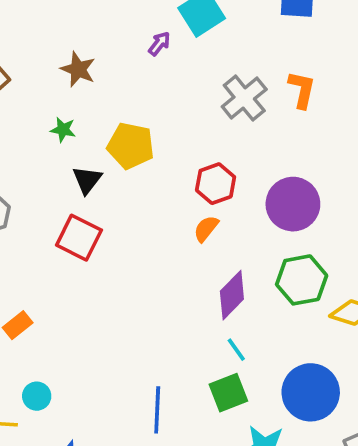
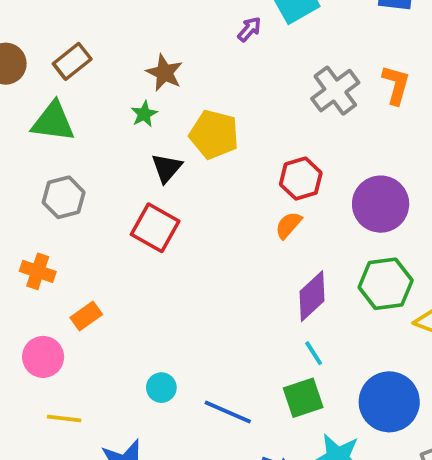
brown star: (78, 69) -> (164, 73), moved
green star: (63, 130) -> (144, 114), turned 30
cyan circle: (37, 396) -> (161, 388), moved
blue line: (157, 410) -> (228, 412), turned -72

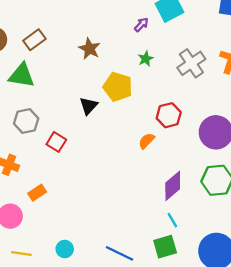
green star: (144, 114) -> (146, 59), moved
orange semicircle: (288, 225) -> (146, 141), moved
red square: (155, 228) -> (56, 142), moved, size x0.7
cyan circle: (161, 388) -> (65, 249), moved

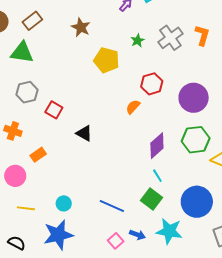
green star: (146, 59) -> (138, 41), moved
black triangle: (89, 106) -> (84, 133), moved, turned -42
green square: (165, 247) -> (152, 199), turned -35

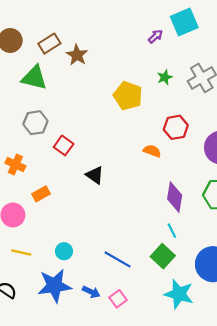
brown star: (81, 27) -> (77, 55), moved
orange semicircle: (133, 107) -> (152, 151), turned 63
purple diamond: (157, 146) -> (175, 197), turned -44
blue arrow: (137, 235) -> (91, 292), moved

